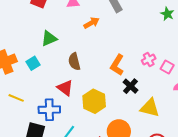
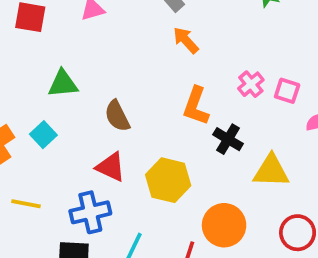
orange arrow: (91, 23) -> (186, 40), moved, turned -91
green triangle: (49, 38) -> (63, 84), turned 30

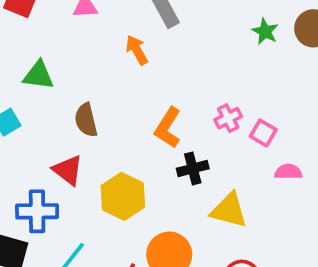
orange arrow: (186, 40) -> (137, 50), moved
black cross: (228, 139) -> (193, 168), turned 32

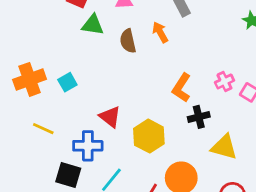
green triangle: (38, 75) -> (93, 25), moved
brown semicircle: (86, 120) -> (128, 41), moved

